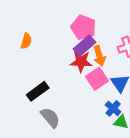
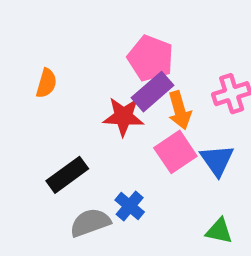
red star: (81, 62) -> (123, 117), moved
blue cross: (113, 108) -> (130, 206), moved
gray semicircle: (50, 118) -> (90, 223), turned -70

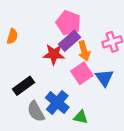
blue cross: (130, 206) -> (57, 102), size x1.5
gray semicircle: (90, 223) -> (36, 111), turned -100
green triangle: (219, 231) -> (81, 117), moved

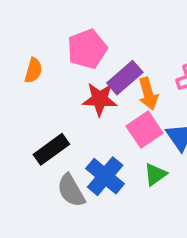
pink pentagon: (68, 23) -> (87, 49), moved, turned 30
green triangle: (81, 117) -> (155, 174), moved, turned -48

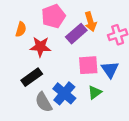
orange arrow: (148, 94) -> (90, 22), moved
red star: (100, 99) -> (40, 47), moved
pink square: (145, 130) -> (88, 65), turned 30

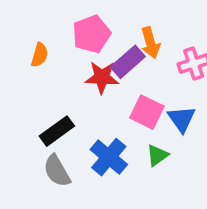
red star: (40, 47) -> (102, 77), moved
pink square: (88, 65) -> (147, 112), turned 30
gray semicircle: (44, 102) -> (57, 171), moved

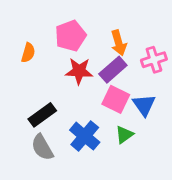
purple rectangle: (128, 62) -> (113, 70), moved

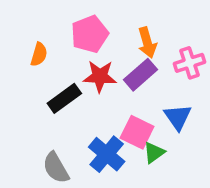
pink square: (116, 99) -> (137, 132), moved
black rectangle: (42, 115) -> (64, 98), moved

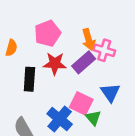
pink cross: (190, 63) -> (104, 50), moved, turned 35
black rectangle: (64, 98) -> (29, 79), turned -50
green triangle: (154, 153) -> (93, 118), turned -35

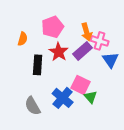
red star: (55, 64) -> (59, 52), turned 30
blue triangle: (110, 92) -> (111, 60), moved

